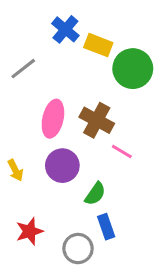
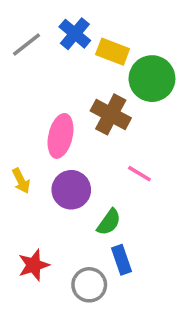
gray line: (23, 69) -> (26, 44), moved
brown cross: (97, 120) -> (111, 114), moved
yellow arrow: (15, 170) -> (21, 181), moved

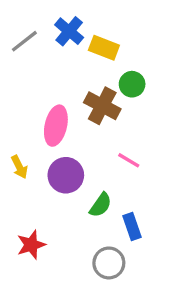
green circle: (152, 79) -> (132, 84), moved, size x0.6
blue rectangle: (121, 260) -> (132, 227), moved
gray circle: (89, 285) -> (109, 263), moved

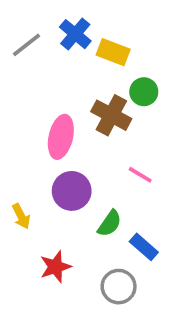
yellow arrow: (19, 167) -> (21, 216), moved
blue rectangle: (132, 227) -> (144, 247), turned -30
red star: (31, 245) -> (55, 267), moved

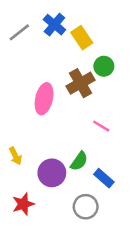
yellow rectangle: (113, 52) -> (82, 38), turned 35
brown cross: (111, 115) -> (80, 83), turned 32
purple circle: (72, 191) -> (52, 173), moved
red star: (55, 267) -> (23, 204), moved

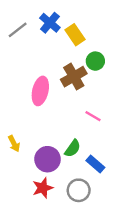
red star: (23, 204) -> (43, 188), moved

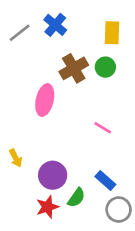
yellow rectangle: (75, 35) -> (112, 33), moved, turned 36
brown cross: (74, 77) -> (74, 68), moved
green semicircle: (73, 148) -> (76, 198), moved
gray circle: (79, 190) -> (119, 210), moved

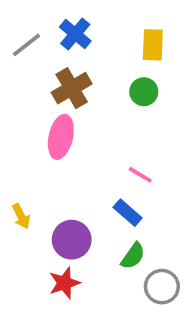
brown cross: (74, 68) -> (72, 88), moved
blue rectangle: (105, 180) -> (128, 213), moved
green semicircle: (76, 198) -> (133, 256), moved

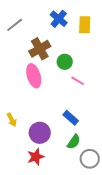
blue cross: (75, 34) -> (59, 19), moved
green circle: (144, 92) -> (65, 62), moved
pink ellipse: (61, 137) -> (34, 76), turned -30
pink line: (140, 175) -> (78, 81), moved

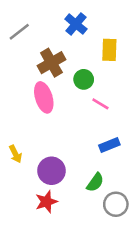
yellow rectangle: (85, 25) -> (109, 50), moved
blue rectangle: (71, 118) -> (109, 145), moved, turned -63

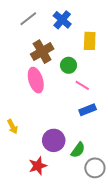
gray line: (19, 32) -> (28, 19), moved
blue rectangle: (109, 145) -> (88, 110), moved
purple circle: (51, 171) -> (54, 140), moved

